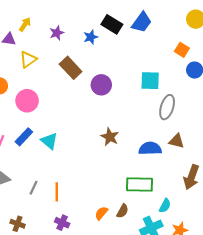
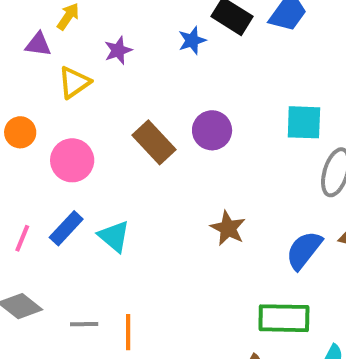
purple star: (57, 33) -> (118, 50), moved
brown rectangle: (71, 68) -> (154, 142), moved
blue semicircle: (150, 148) -> (304, 250), turned -50
gray line: (33, 188) -> (84, 324), turned 64

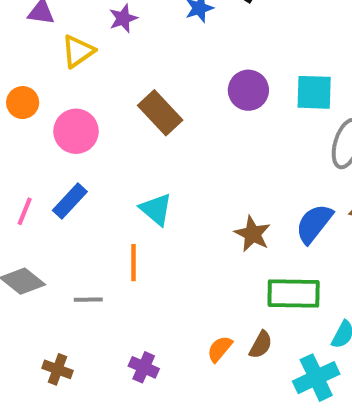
purple circle: (212, 130) -> (248, 90), moved
brown star: (228, 228) -> (253, 234), moved
cyan triangle: (114, 236) -> (156, 209), moved
orange line: (128, 332) -> (133, 263), moved

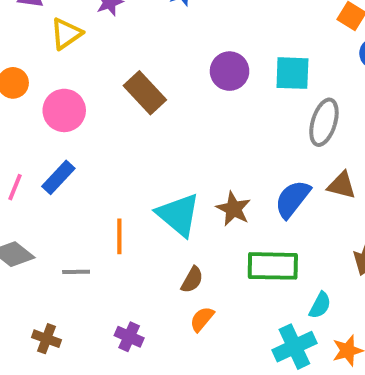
cyan triangle: (156, 209) -> (178, 215), moved, size x1.4
brown semicircle: (261, 345) -> (192, 280), moved

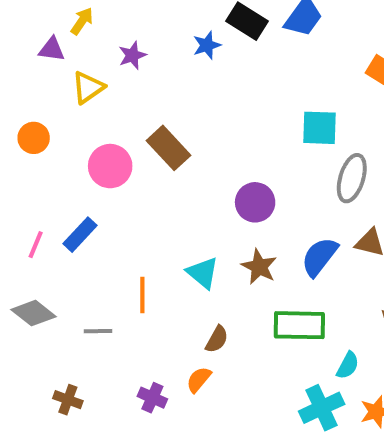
purple circle: (230, 71) -> (255, 202), moved
pink circle: (64, 110) -> (110, 166), moved
cyan triangle: (178, 215) -> (203, 273), size x0.7
orange semicircle: (202, 319) -> (199, 380), moved

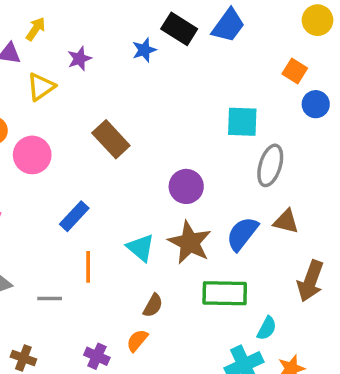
pink circle: (110, 166) -> (32, 155), moved
blue rectangle: (80, 235) -> (74, 216), moved
brown star: (259, 267) -> (190, 242), size x1.4

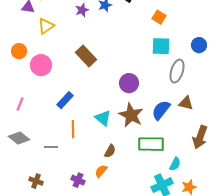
purple star: (79, 59) -> (82, 10), moved
orange square: (295, 71) -> (159, 17), moved
blue circle: (316, 104) -> (199, 45), moved

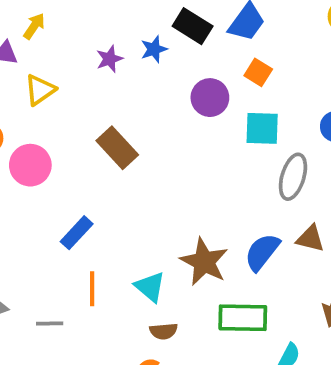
purple circle: (129, 83) -> (210, 98), moved
cyan triangle: (103, 118) -> (150, 287), moved
brown semicircle: (110, 151) -> (164, 331), turned 56

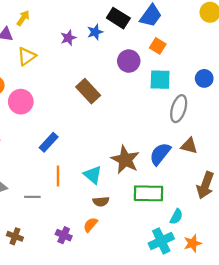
brown rectangle: (117, 148) -> (88, 91), moved

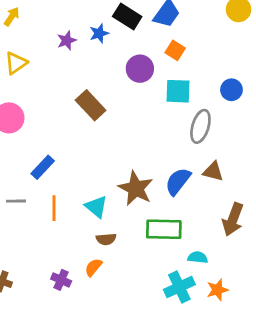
gray line: (32, 197) -> (16, 201), moved
cyan semicircle: (176, 217) -> (198, 257), turned -112

